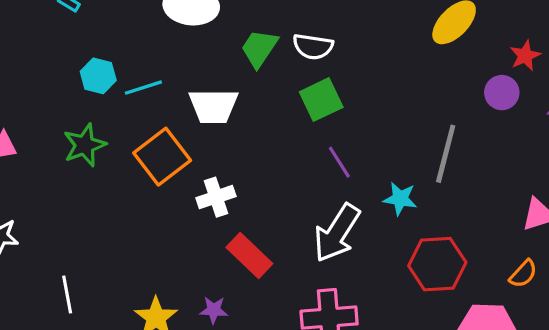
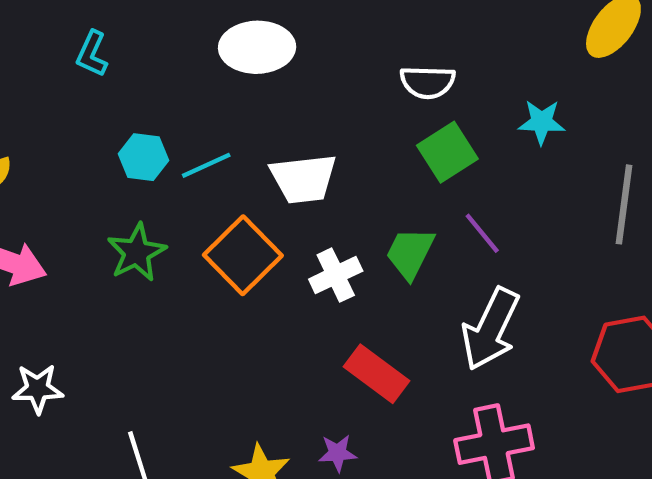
green trapezoid: (259, 48) -> (410, 253), moved
white cross: (216, 197) -> (336, 275), moved
cyan star: (400, 199) -> (542, 122), moved

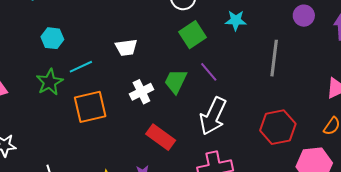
cyan line: (206, 165) -> (81, 67), moved
white trapezoid: (304, 179) -> (126, 47), size x0.7
orange square: (243, 255) -> (90, 107), moved, turned 32

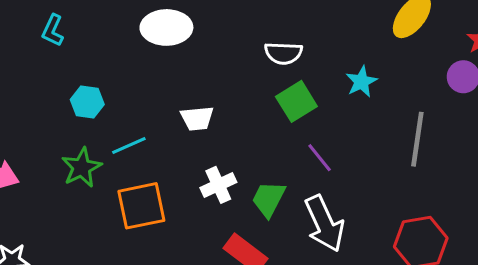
cyan star: (236, 20) -> (361, 82), turned -30
green trapezoid: (176, 81) -> (269, 199), moved
white arrow: (213, 116) -> (324, 224), turned -51

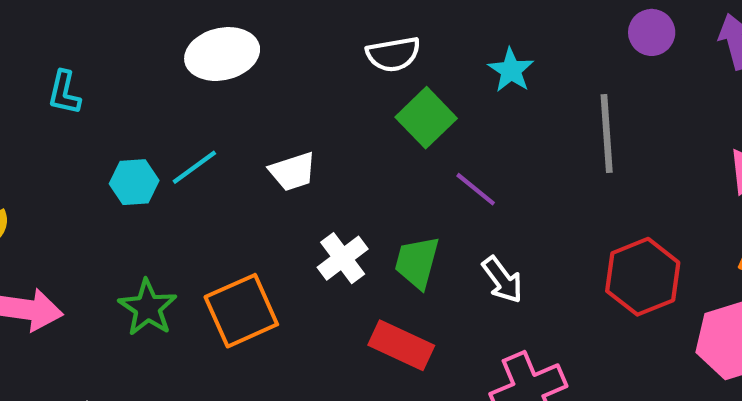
cyan line: (129, 146) -> (194, 167), moved
green star: (82, 168) -> (148, 308), moved
white arrow: (324, 224) -> (502, 280), size x0.6

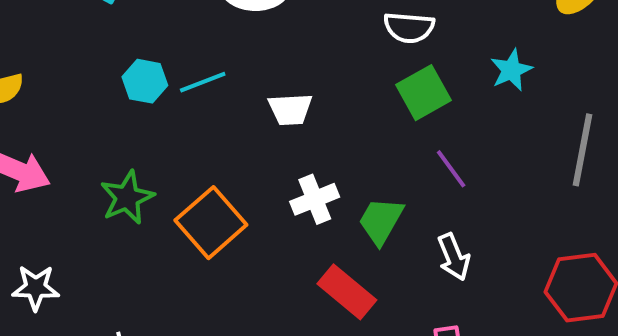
orange square: (241, 311) -> (211, 223), turned -32

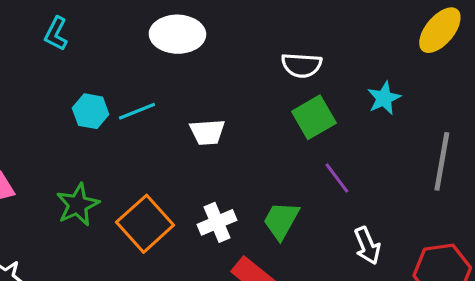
white cross: (315, 199) -> (217, 222), moved
white arrow: (454, 257) -> (367, 246), moved

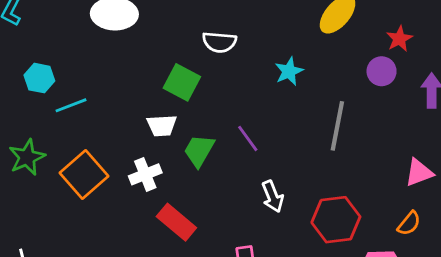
cyan line: (137, 111) -> (71, 105), moved
green square: (314, 117) -> (182, 82), moved, turned -33
white trapezoid: (207, 132) -> (162, 126), moved
green trapezoid: (281, 220) -> (199, 151), moved

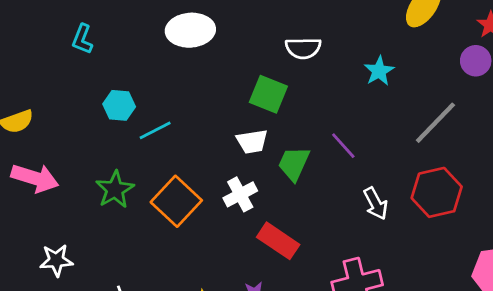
gray line: (337, 126) -> (435, 123), turned 39
red hexagon: (336, 220) -> (437, 192), moved

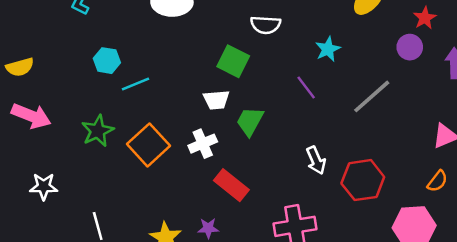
purple line: (343, 146) -> (306, 87), moved
red hexagon: (437, 192) -> (363, 180), moved

